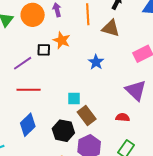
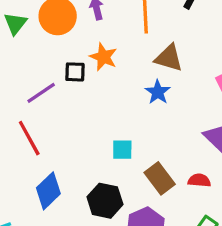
brown triangle: (111, 28) -> (169, 58), moved
red line: (29, 90) -> (29, 138), moved, turned 60
brown rectangle: (87, 116) -> (160, 178), moved

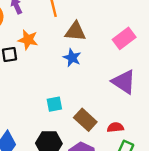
red semicircle: (199, 180) -> (115, 127), moved

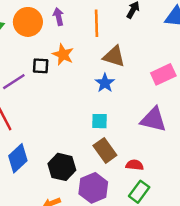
purple triangle: (124, 82) -> (153, 120), turned -32
cyan square: (54, 104) -> (99, 121), moved

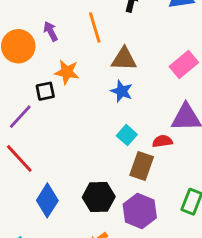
cyan square: (99, 121) -> (127, 135), turned -35
brown rectangle: (105, 150) -> (142, 166), turned 70
red semicircle: (135, 165) -> (162, 141), moved

